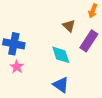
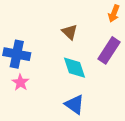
brown triangle: (69, 26) -> (70, 32), moved

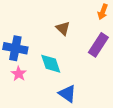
cyan diamond: (75, 68) -> (51, 64), moved

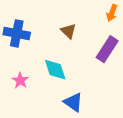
blue cross: (15, 48) -> (17, 33), moved

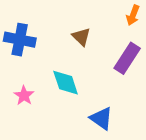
blue triangle: (73, 102) -> (101, 118), moved

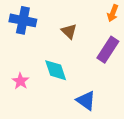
blue cross: (20, 40) -> (23, 20), moved

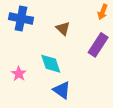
blue triangle: (86, 101) -> (62, 90), moved

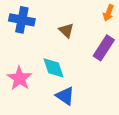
pink star: (19, 74) -> (20, 78), size x1.5

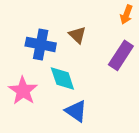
blue cross: (22, 20) -> (41, 44), moved

